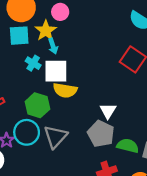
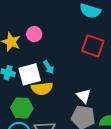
pink circle: (60, 12) -> (34, 34), moved
cyan arrow: (53, 46) -> (49, 67), moved

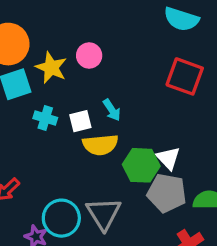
white square: (30, 74) -> (80, 121), size x0.6
green hexagon: (22, 108) -> (141, 165), moved

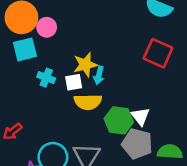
pink circle: (89, 56) -> (47, 27), moved
yellow star: (51, 68) -> (85, 65), moved, turned 30
cyan arrow: (112, 110) -> (99, 75), turned 42

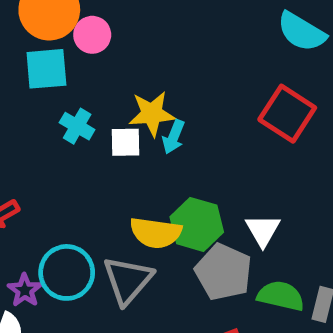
yellow semicircle: (88, 102) -> (156, 233), moved
white triangle: (140, 116) -> (263, 230), moved

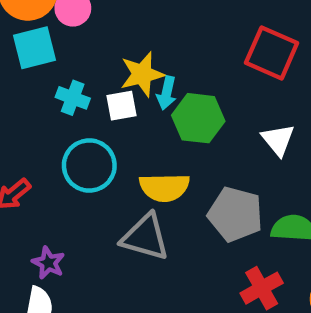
green hexagon: (197, 224) -> (198, 118), moved
white triangle: (263, 230) -> (278, 140), moved
cyan circle: (67, 272) -> (89, 165), moved
gray triangle: (128, 280) -> (145, 237), turned -46

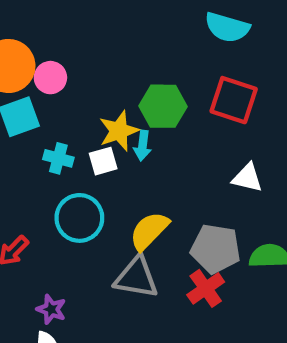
green hexagon: (198, 118) -> (163, 106), moved
white triangle: (278, 140) -> (247, 178), turned -32
yellow semicircle: (164, 187) -> (149, 231), turned 141
red cross: (262, 288) -> (206, 288), moved

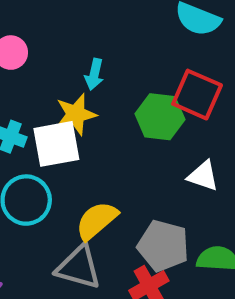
green hexagon: (163, 106) -> (160, 117), moved
cyan arrow: (143, 146) -> (94, 74), moved
white square: (103, 161) -> (56, 144), size x1.6

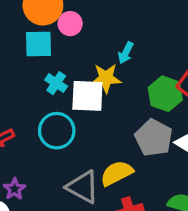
yellow semicircle: (97, 221) -> (117, 173), moved
gray pentagon: (163, 246) -> (154, 138), moved

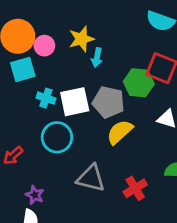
yellow star: (106, 78) -> (81, 39), moved
gray pentagon: (154, 138) -> (108, 102), moved
yellow semicircle: (117, 173) -> (120, 132), moved

